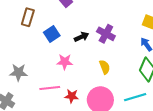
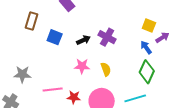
blue square: (52, 34) -> (55, 37), turned -35
pink star: (65, 62) -> (82, 66), moved

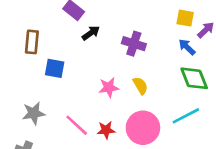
blue square: (55, 37) -> (55, 68), moved
black arrow: (83, 40) -> (91, 33), moved
green diamond: (147, 72) -> (194, 78), turned -35
pink line: (53, 89) -> (77, 125), turned 60

